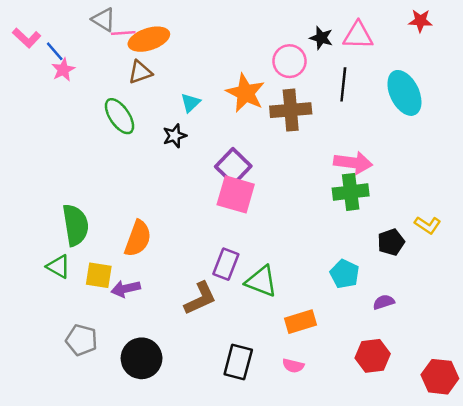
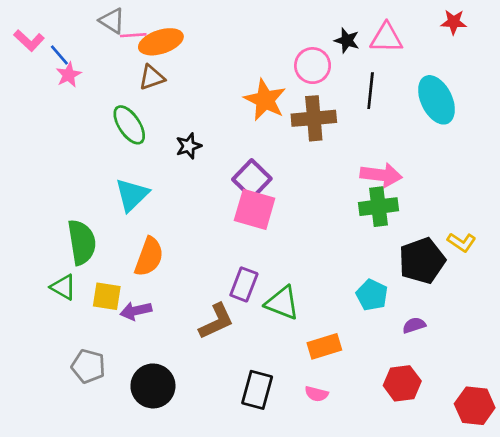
cyan triangle: (190, 103) -> (132, 195), moved, size x1.6
black pentagon: (391, 242) -> (422, 261), size x1.6

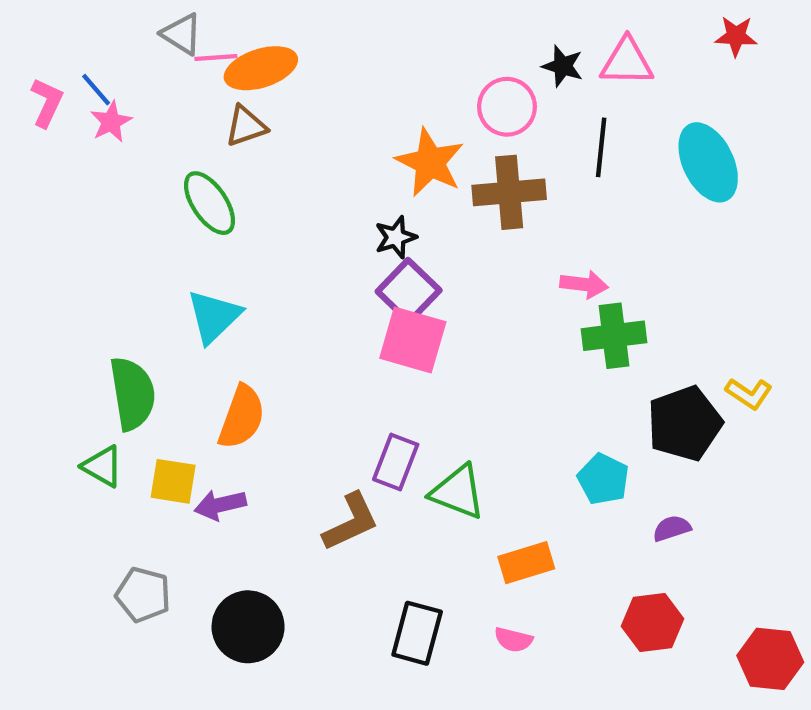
pink L-shape: (29, 40) -> (47, 102), moved, turned -108
black star: (189, 146) -> (396, 237), moved
pink arrow: (381, 175) -> (584, 284), moved, size x0.7

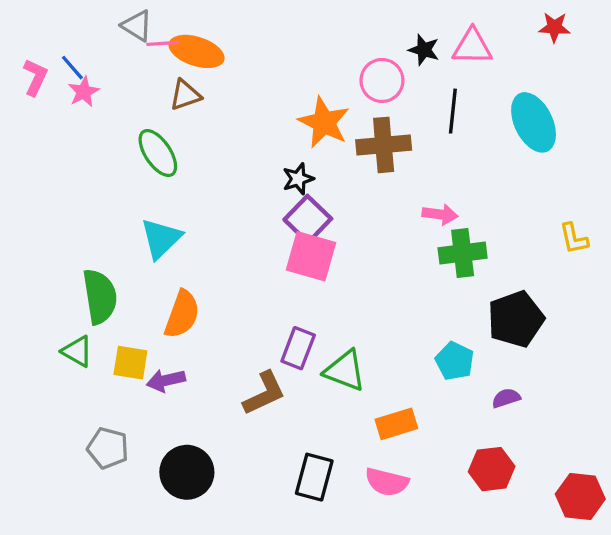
orange ellipse: (261, 68) -> (197, 51), turned 36
yellow L-shape: (749, 394) -> (574, 238), moved, turned 44
pink semicircle: (513, 640) -> (387, 482), size x1.5

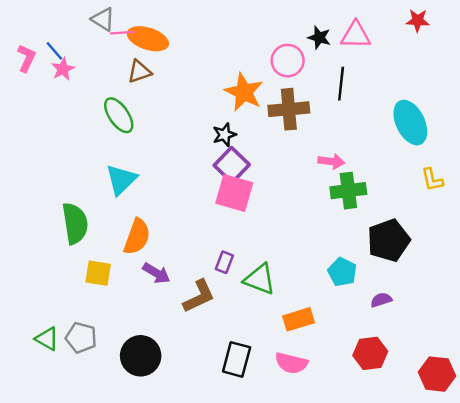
cyan ellipse: (534, 122) -> (410, 123), moved
purple rectangle: (298, 348) -> (224, 262), size x0.7
green triangle: (77, 351) -> (47, 339), moved
purple arrow: (166, 380) -> (156, 273), moved, turned -136

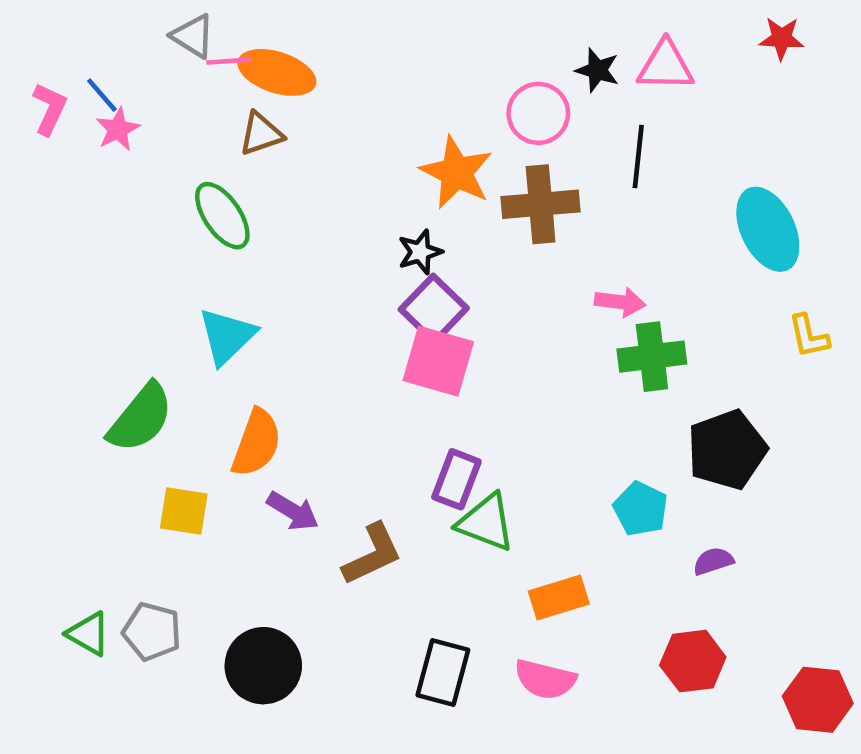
green semicircle: (75, 223) -> (141, 418), turned 48
purple rectangle: (224, 262) -> (456, 479), moved, size x1.4

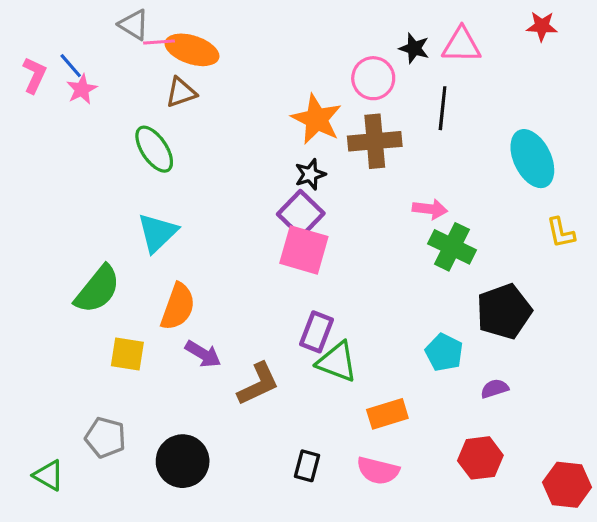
black star: (420, 252) -> (310, 174), moved
green cross: (652, 357) -> (452, 247), turned 33
green triangle: (88, 634) -> (49, 475), moved
black rectangle: (443, 672) -> (307, 466), size x0.7

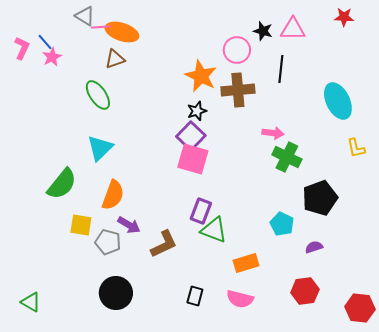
gray pentagon: (105, 437) -> (108, 242), moved

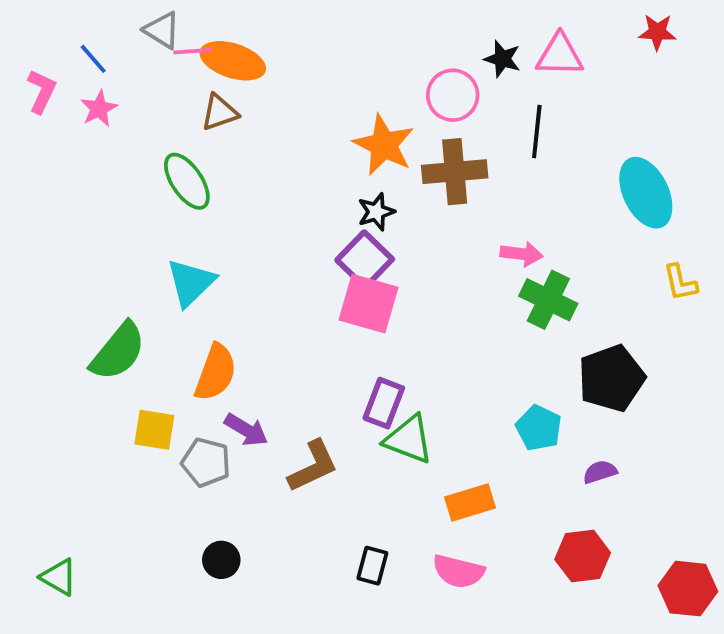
blue line: (45, 42) -> (93, 59), moved
black circle: (116, 293) -> (221, 560), size x0.6

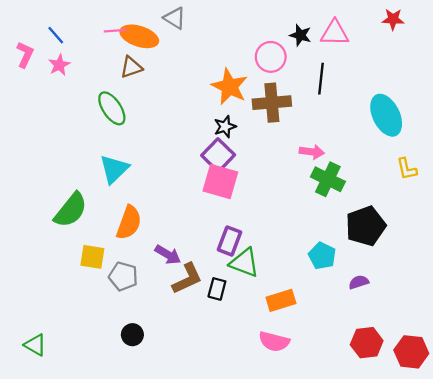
gray triangle: (162, 30) -> (175, 18), moved
purple arrow: (246, 430) -> (168, 255), moved
red hexagon: (583, 556) -> (367, 343), moved
black rectangle: (372, 566) -> (217, 289), moved

